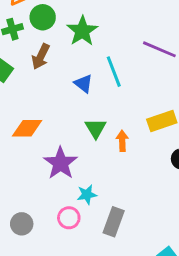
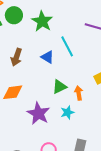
brown arrow: (41, 56) -> (16, 57), moved
green triangle: (96, 128) -> (59, 87), turned 42
cyan star: (87, 195) -> (67, 112), moved

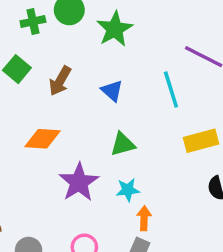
cyan line: (67, 46) -> (171, 89), moved
orange arrow: (79, 93) -> (144, 218), moved

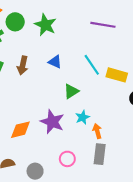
cyan line: (171, 89) -> (92, 65), moved
orange diamond: (42, 139) -> (20, 130), moved
yellow rectangle: (201, 141) -> (117, 75), turned 48

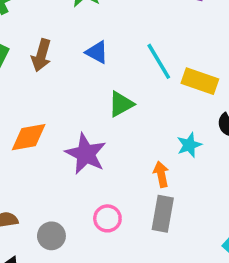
cyan star: (82, 117) -> (189, 145), moved
orange diamond: (20, 130) -> (29, 137), moved

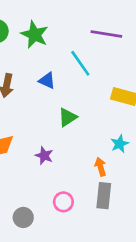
cyan line: (159, 61) -> (80, 63), moved
purple star: (86, 154) -> (44, 156), size x0.6

